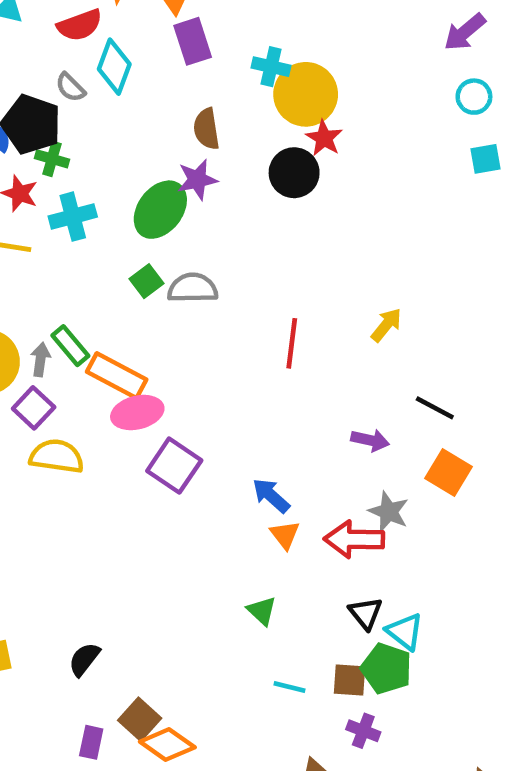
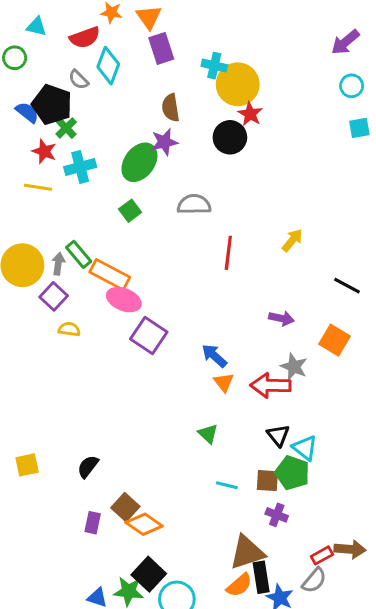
green cross: (52, 159) -> (66, 128), turned 30
gray semicircle: (193, 288) -> (194, 204), moved
black line: (435, 408) -> (347, 286), moved
pink ellipse: (137, 413) -> (124, 300), turned 36
yellow semicircle: (57, 456) -> (69, 329), size x0.6

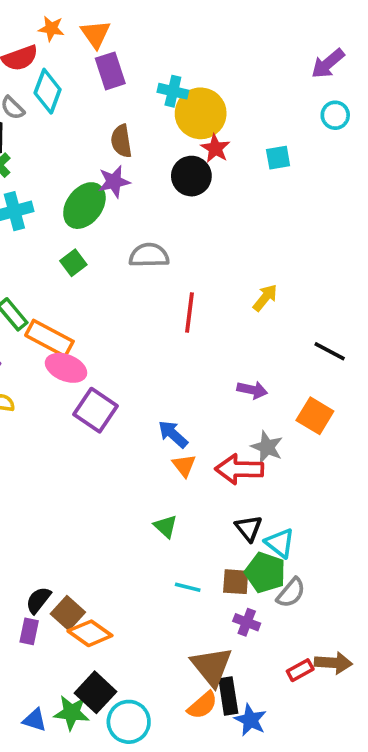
cyan square: (359, 128) -> (278, 158), moved
black semicircle: (88, 467) -> (38, 600), moved
brown triangle: (247, 552) -> (212, 666), turned -51
gray semicircle: (314, 580) -> (291, 593), moved

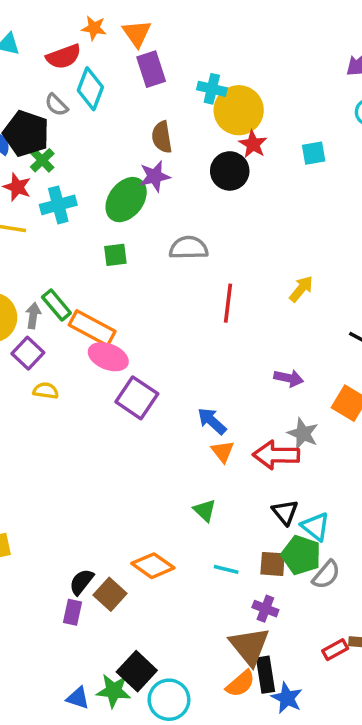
green square: (73, 263) -> (115, 255), turned 30
purple cross: (247, 622) -> (265, 609), moved
orange diamond: (90, 633) -> (153, 566), moved

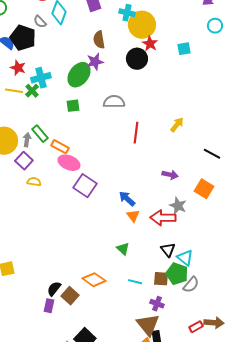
green cross: (42, 160) -> (32, 91), moved
orange rectangle: (92, 328) -> (60, 147), size x0.7

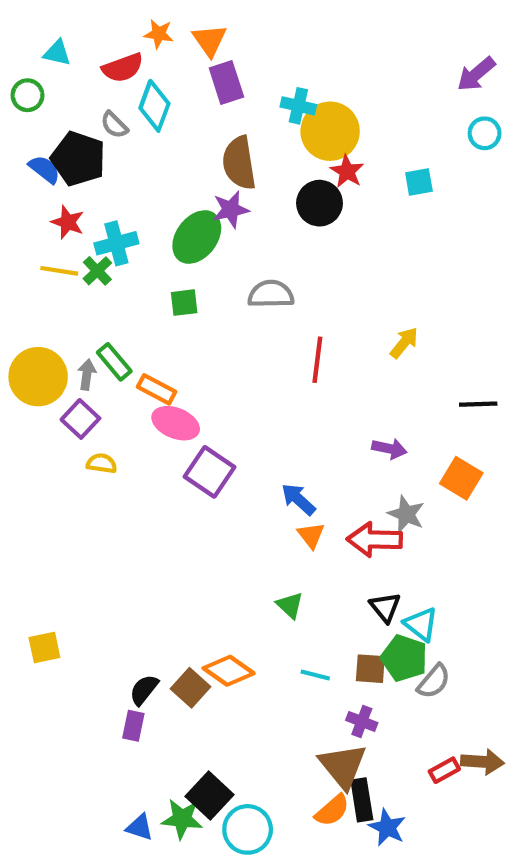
brown semicircle: (99, 40) -> (239, 163), size x1.4
black line: (212, 154) -> (478, 404), turned -30
brown square: (70, 296) -> (190, 688), moved

